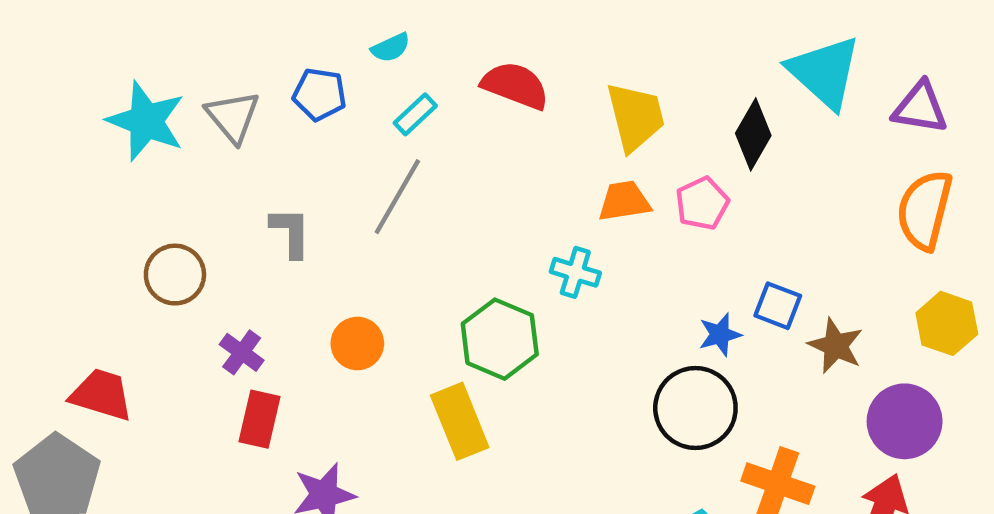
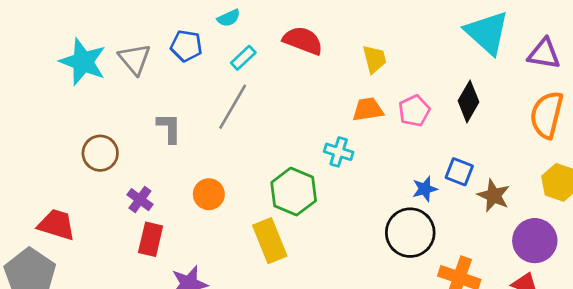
yellow trapezoid: (635, 117) -> (374, 59), size x0.7
black diamond: (753, 134) -> (469, 101), moved

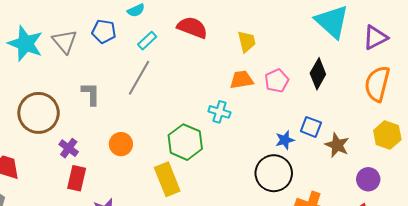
purple triangle: (544, 54) -> (375, 38), turned -36
brown circle: (100, 153) -> (39, 113), size x1.5
purple circle: (535, 241) -> (368, 179), size x0.7

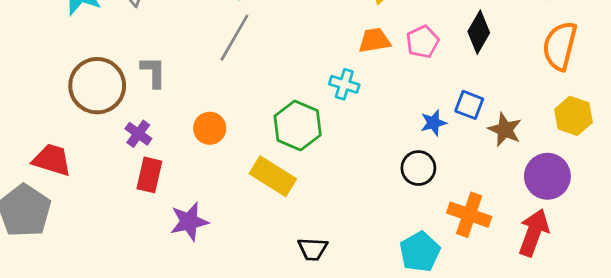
gray L-shape: (91, 94) -> (153, 72), moved
black circle: (274, 173) -> (418, 168), size x0.7
yellow rectangle: (167, 179) -> (273, 176), turned -36
purple circle: (368, 179) -> (547, 176), size x1.4

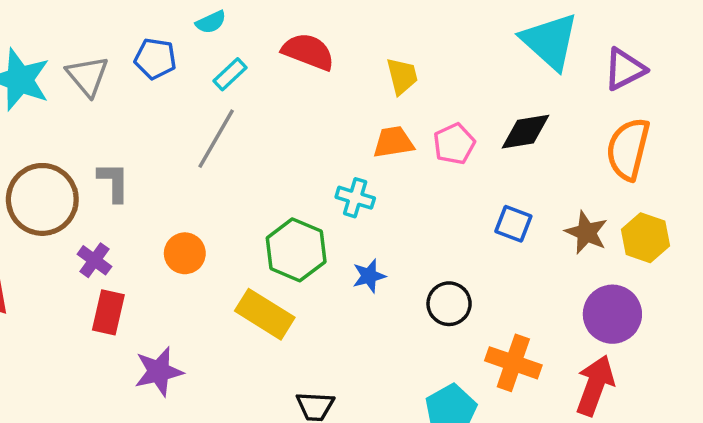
black diamond: (479, 32) -> (525, 132), turned 51
blue star: (433, 123) -> (369, 276), moved
brown star: (505, 130) -> (586, 232), moved

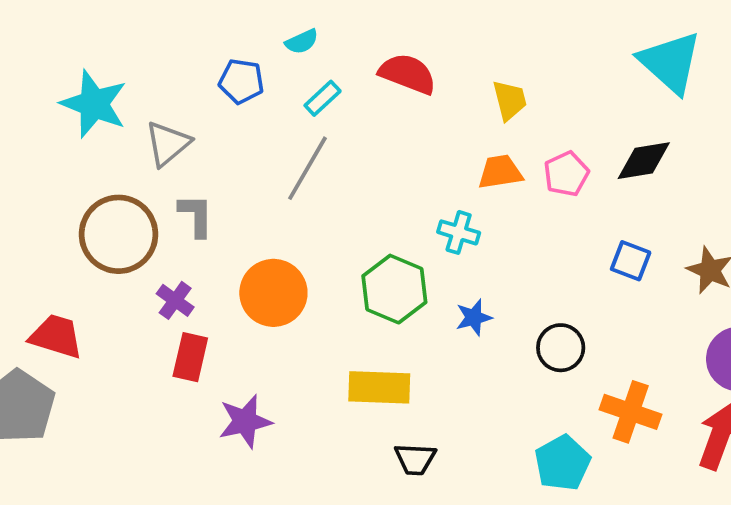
gray triangle: (87, 76) -> (168, 144), moved, turned 30
orange circle: (185, 253) -> (273, 293), size x1.5
yellow rectangle: (265, 314) -> (379, 387), moved, turned -30

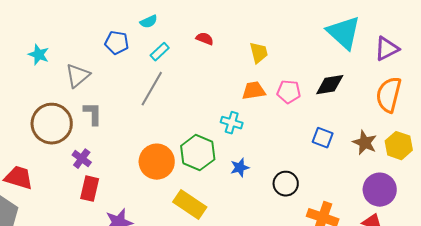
red semicircle: (408, 74) -> (205, 39), size x0.6
cyan star: (94, 104) -> (39, 55), size x0.6
pink pentagon: (566, 174) -> (289, 92), turned 30
orange circle: (273, 293) -> (157, 162), moved
yellow rectangle: (379, 387) -> (190, 205), turned 32

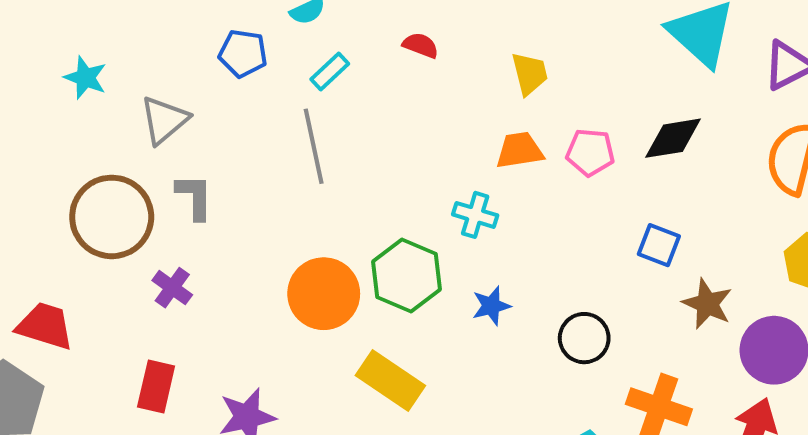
gray line: (152, 89) -> (314, 146), turned -42
brown star: (365, 143) -> (707, 304), moved
red rectangle: (90, 189) -> (156, 387), moved

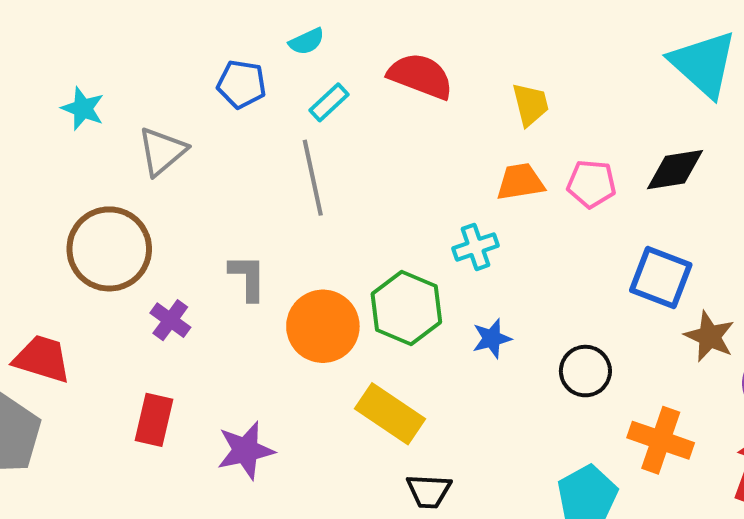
red semicircle: (421, 45) -> (421, 76), size x1.8
gray L-shape: (194, 197) -> (248, 277), moved
cyan cross: (475, 215) -> (476, 247), turned -36
blue square: (659, 245) -> (661, 277), size x1.4

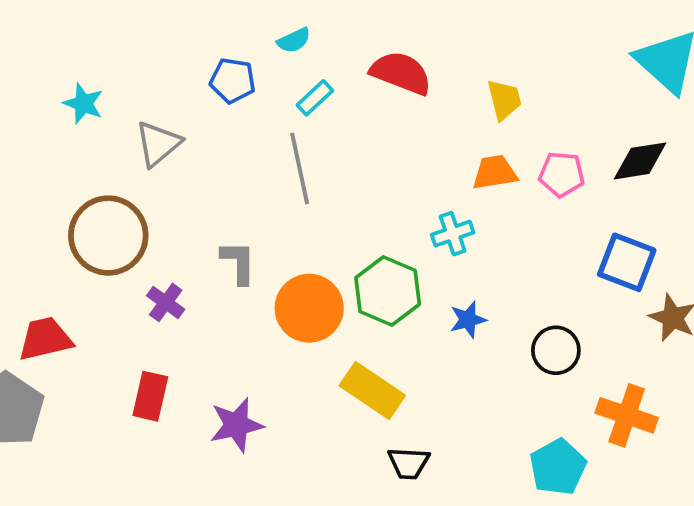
red trapezoid: (42, 359) -> (45, 339), turned -30

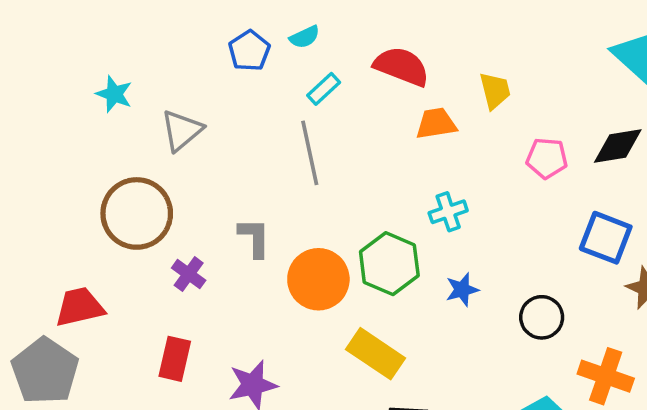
blue pentagon: (233, 81) -> (249, 51), moved, turned 30
orange trapezoid: (495, 172) -> (436, 123), moved

